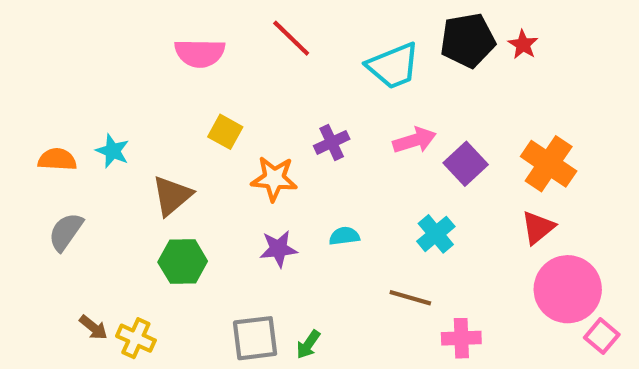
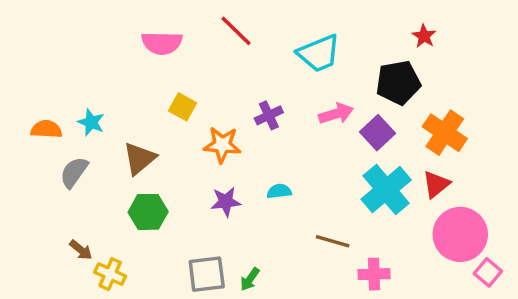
black pentagon: (468, 40) -> (398, 83), moved
gray semicircle: (66, 232) -> (74, 172), moved
cyan cross: (436, 234) -> (386, 190), moved, size x1.6
brown arrow: (93, 328) -> (81, 250), moved

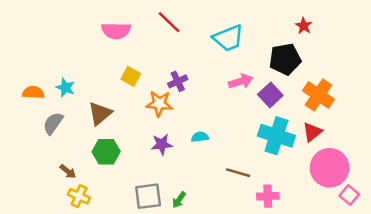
purple cross: (269, 115) -> (178, 81), moved
cyan cross: (386, 190) -> (276, 136), turned -32
brown arrow: (81, 250) -> (68, 171), moved

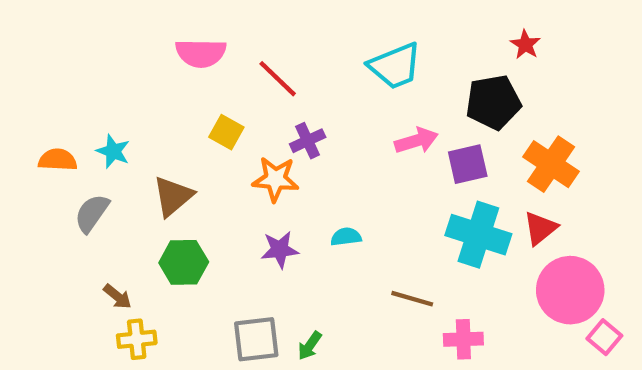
red line: (169, 22) -> (278, 79), moved
purple square: (270, 95) -> (468, 164), turned 30
yellow cross: (79, 196) -> (137, 339), turned -30

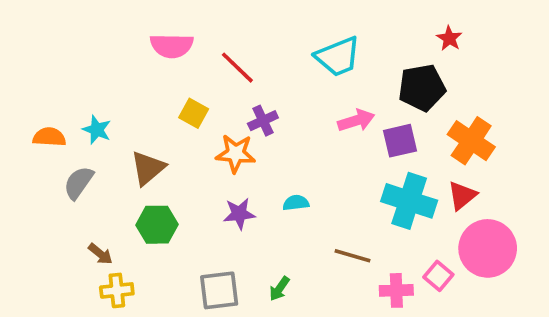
pink square: (604, 337) -> (438, 276), moved
green arrow: (310, 346) -> (279, 289), moved

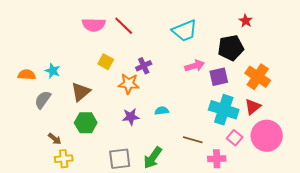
red line: (237, 68) -> (124, 26), moved
pink square: (438, 276) -> (235, 138), moved
green arrow: (279, 289) -> (153, 158), size x1.6

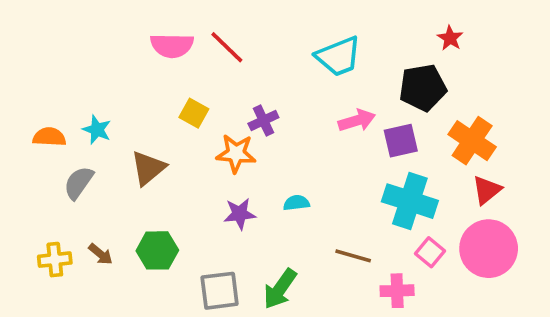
red triangle: (253, 107) -> (487, 190), moved
green hexagon: (86, 123) -> (157, 250), moved
yellow cross: (64, 159) -> (55, 260), moved

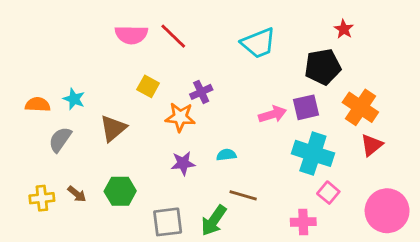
pink arrow: (357, 120) -> (272, 114), moved
pink circle: (489, 249) -> (387, 211), moved
brown line: (353, 256) -> (243, 195), moved

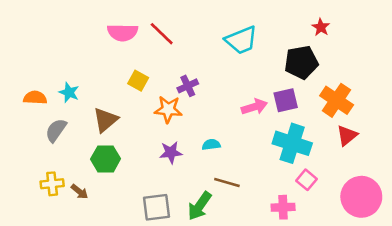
green hexagon: (120, 191) -> (106, 159), moved
brown arrow: (77, 194) -> (79, 192), moved
yellow cross: (42, 198) -> (52, 184), moved

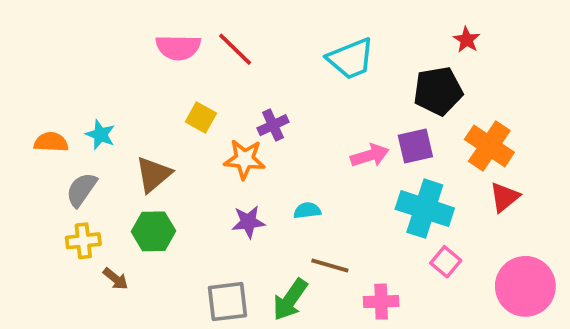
yellow cross: (52, 184) -> (83, 241), moved
pink cross: (283, 207) -> (381, 302), moved

